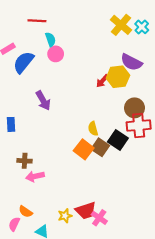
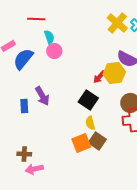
blue rectangle: (11, 124) -> (24, 106), moved
black square: (118, 140) -> (88, 100), moved
orange square: (84, 149) -> (81, 143), turned 30

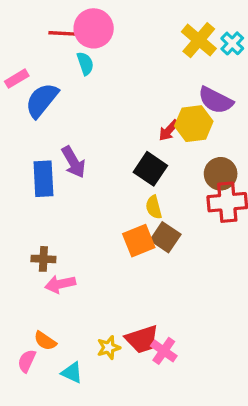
pink circle: (54, 51) -> (94, 28), moved, size x1.5
blue rectangle: (24, 106) -> (43, 179), size x1.5

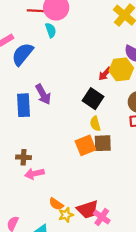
brown square: (165, 237) -> (103, 143), turned -36
orange semicircle: (45, 341) -> (56, 204), moved

